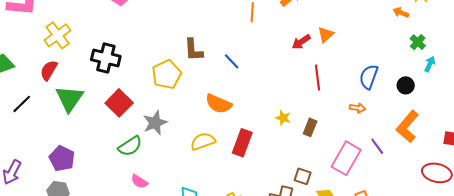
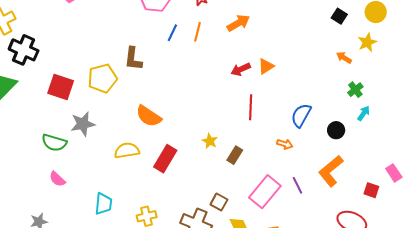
black cross: (106, 58) -> (24, 50), moved
blue line: (232, 61) -> (172, 33), moved, turned 60
red square: (119, 103) -> (61, 87), moved, turned -36
green semicircle: (130, 146) -> (54, 143), turned 40

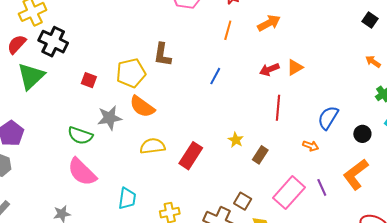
blue line: (172, 33) -> (215, 76), moved
red square: (61, 87) -> (89, 80), size x0.6
orange semicircle: (149, 116) -> (142, 107), moved
pink semicircle: (57, 179) -> (82, 172), size x1.8

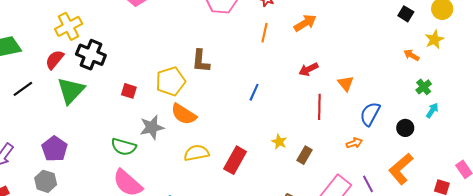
orange triangle: (295, 67) -> (346, 83), moved, turned -36
blue line: (215, 76) -> (254, 92), moved
orange arrow: (311, 146) -> (354, 143), turned -35

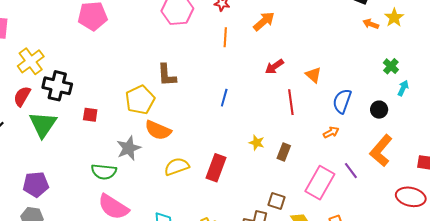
orange arrow: (411, 55) -> (371, 24), moved
red square: (129, 91) -> (90, 115), moved
purple pentagon: (54, 149) -> (36, 184), turned -30

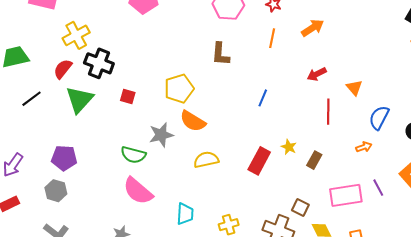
brown L-shape: (167, 75) -> (220, 54), moved
red rectangle: (216, 168) -> (259, 161), moved
pink rectangle: (320, 183) -> (346, 195), turned 44

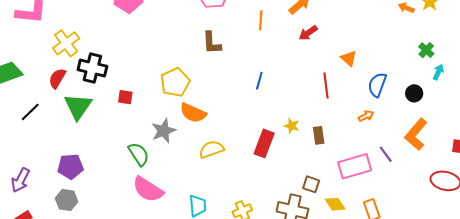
red arrow: (317, 74) -> (308, 33), moved
green semicircle: (133, 155) -> (139, 154), turned -130
brown rectangle: (314, 160) -> (319, 135), turned -30

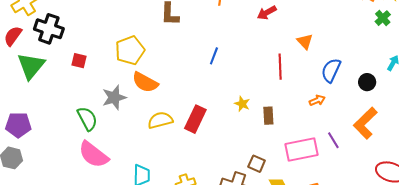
green cross: (426, 50) -> (383, 18), moved
red rectangle: (264, 143) -> (195, 119), moved

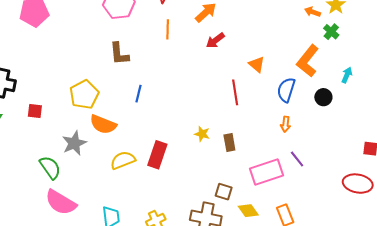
blue line: (214, 56) -> (138, 94), moved
orange arrow: (317, 100) -> (286, 124), moved, turned 126
orange L-shape: (365, 123) -> (308, 61), moved

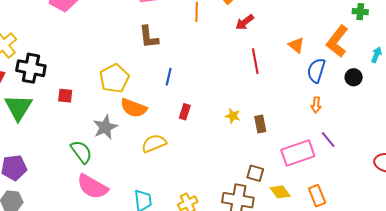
green cross: (331, 32) -> (360, 12), turned -35
orange triangle: (257, 64) -> (296, 45), moved
red line: (235, 92) -> (255, 61), moved
red rectangle: (157, 155) -> (185, 112), moved, size x0.6

